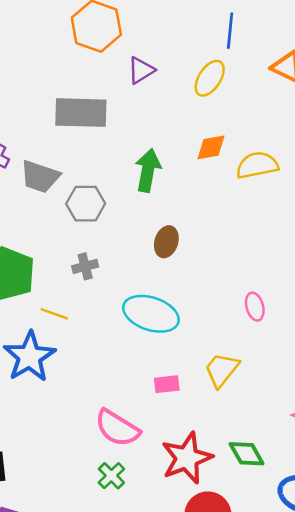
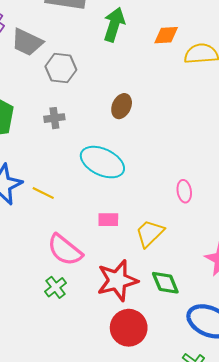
green arrow: (148, 170) -> (114, 24), moved
pink ellipse: (255, 307) -> (184, 191), moved
yellow line: (54, 314) -> (43, 193), moved
yellow trapezoid: (222, 370) -> (150, 233), moved

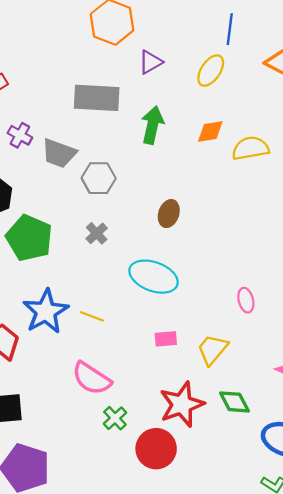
gray cross: (54, 118) -> (97, 233), turned -30
pink semicircle: (65, 250) -> (92, 378), moved
red circle: (129, 328) -> (156, 449), moved

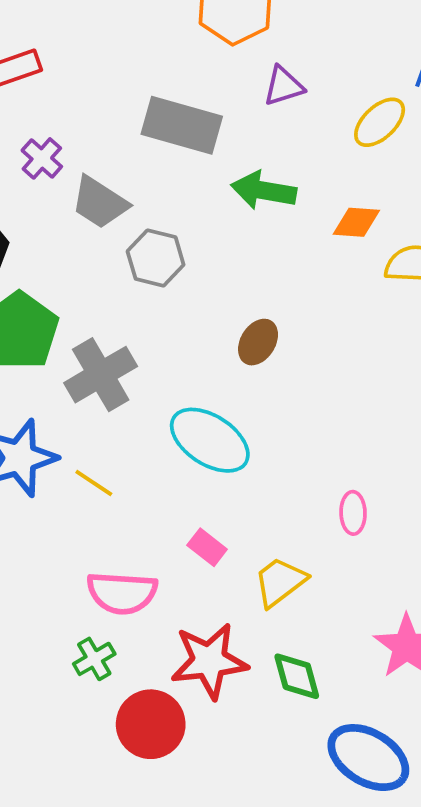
green arrow: (152, 125) -> (264, 190), turned -105
gray cross: (97, 233) -> (101, 375), moved, size x1.8
pink rectangle: (166, 339) -> (207, 547), turned 30
pink semicircle: (92, 378) -> (122, 593), moved, turned -42

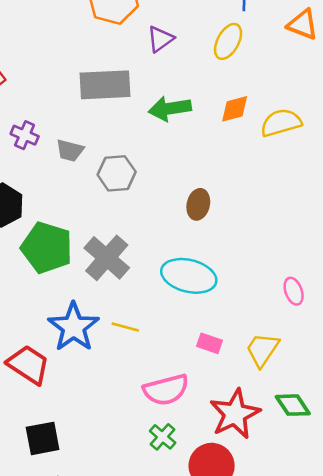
gray trapezoid: (100, 203) -> (70, 150), size x0.7

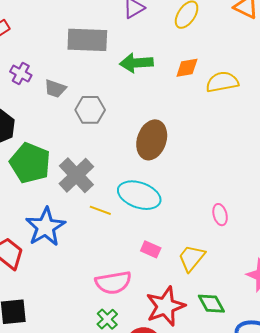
brown ellipse: (198, 204) -> (152, 140), size x1.6
yellow line: (125, 327) -> (100, 210), moved

